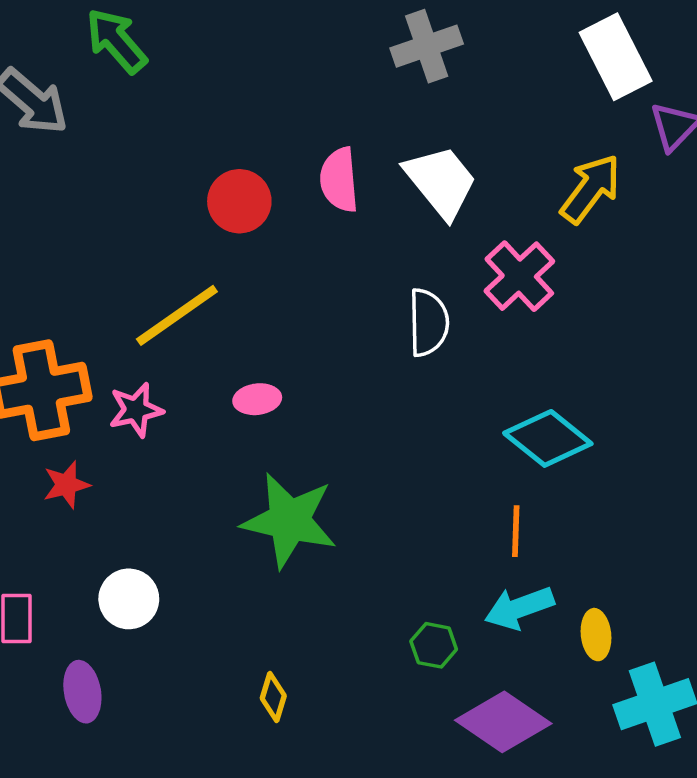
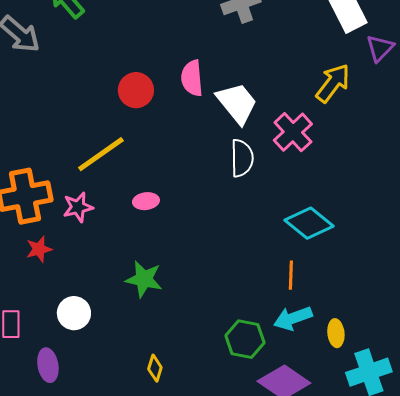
white trapezoid: (441, 182) -> (237, 103), moved
green star: (289, 520) -> (144, 279), moved, size x0.7
green hexagon: (434, 645) -> (245, 339), size x1.5

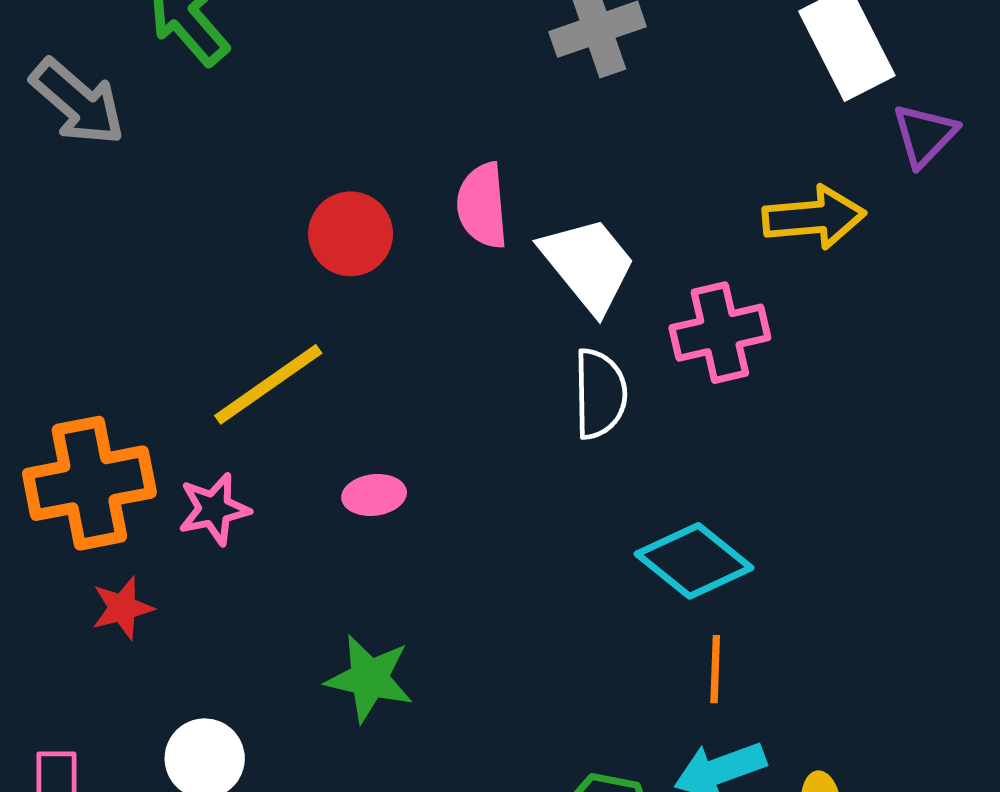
yellow arrow: (333, 83) -> (814, 217), turned 48
pink cross: (293, 132) -> (720, 333), turned 30
cyan diamond: (309, 223) -> (694, 561), moved

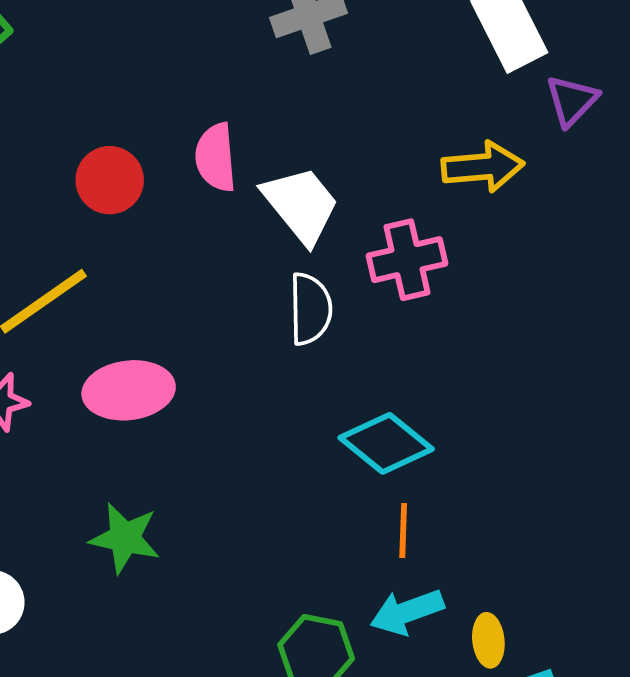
pink ellipse: (374, 495) -> (129, 390), size x1.8

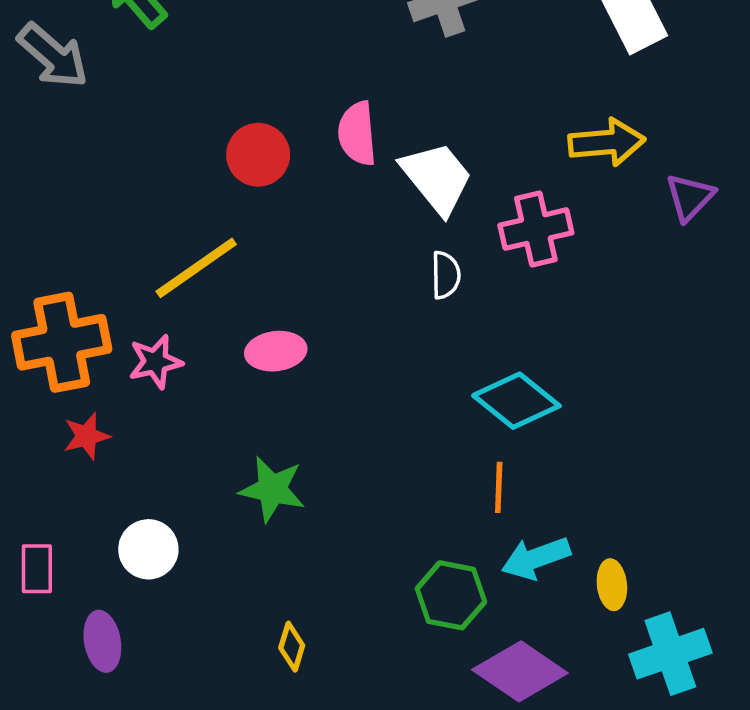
purple triangle: (572, 101) -> (690, 197), moved
white semicircle: (310, 309) -> (446, 275), size x0.7
pink ellipse: (129, 390) -> (276, 351), size x0.7
orange line: (403, 530) -> (499, 487), moved

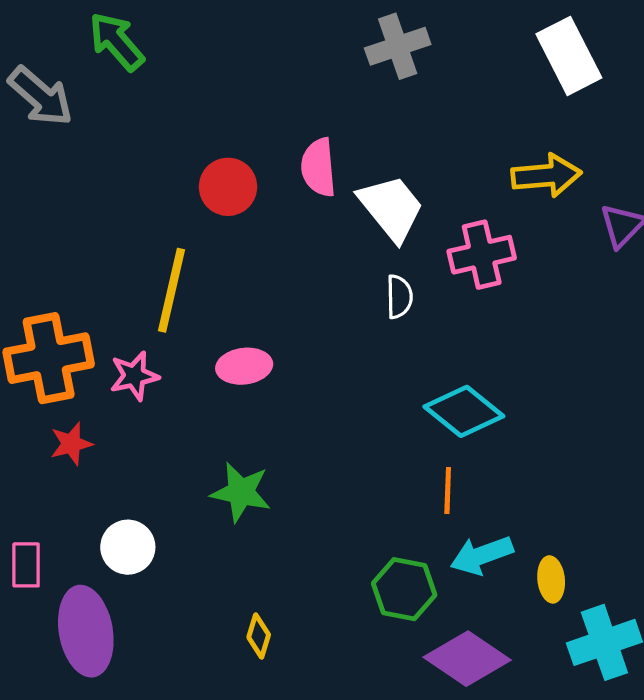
yellow line: (196, 268) -> (171, 290), turned -42
purple ellipse: (102, 641) -> (86, 631), size x1.6

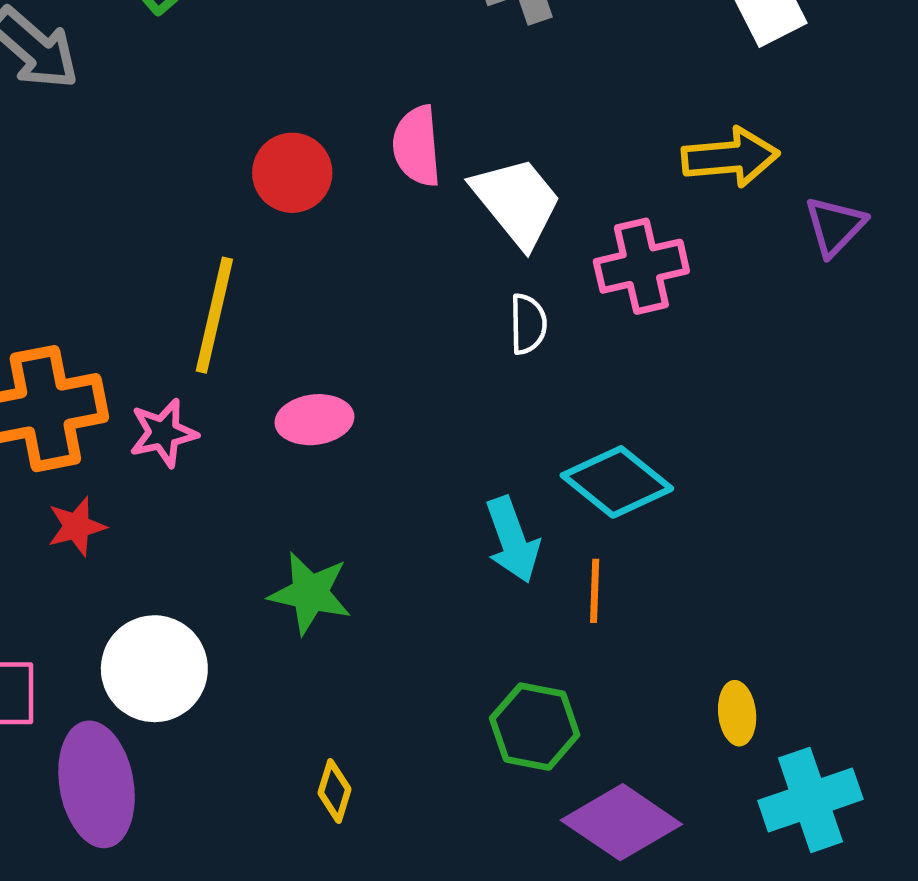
white circle: (128, 547) -> (154, 669), size x1.4
cyan arrow: (482, 555) -> (512, 540), moved, turned -90

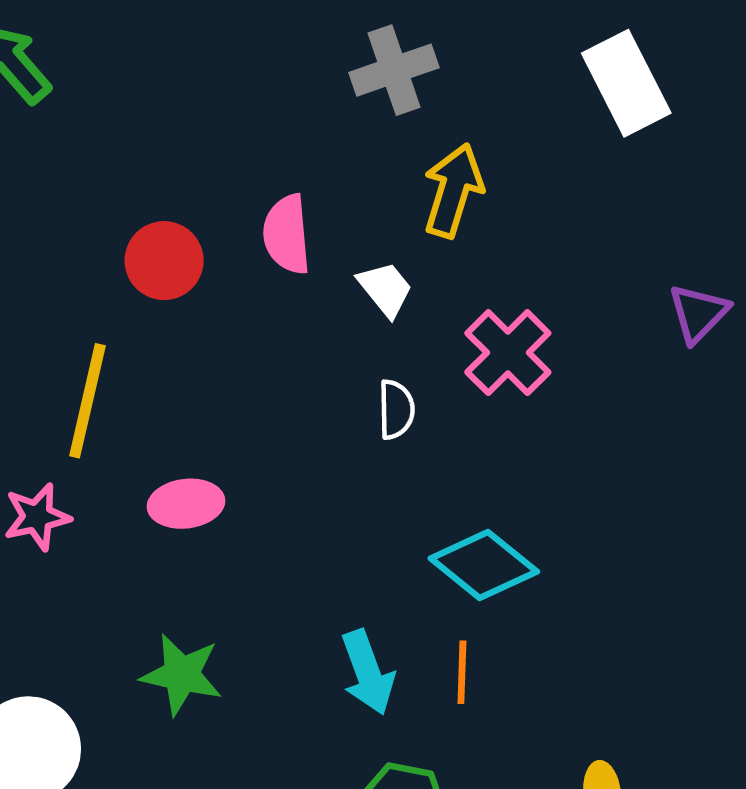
yellow arrow: (730, 157) -> (453, 191), moved, turned -68
white trapezoid: (517, 202) -> (385, 289), size x0.6
pink cross: (641, 266) -> (508, 353), turned -32
cyan arrow: (512, 540) -> (368, 672), moved

